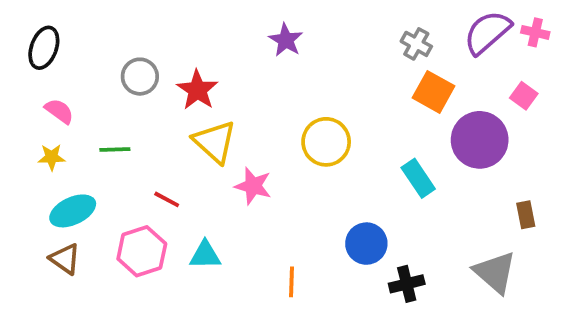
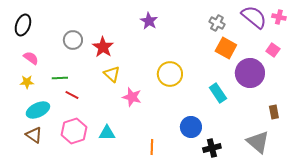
purple semicircle: (487, 32) -> (254, 17), turned 80
yellow triangle: (215, 142) -> (112, 74), size x0.7
red line: (167, 199) -> (72, 95), moved

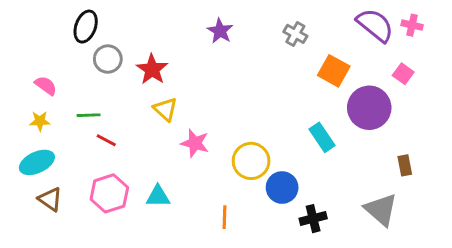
gray cross: (217, 23) -> (295, 34), moved
black ellipse: (23, 25) -> (86, 27), moved
yellow circle: (170, 74) -> (251, 161), moved
cyan ellipse: (38, 110) -> (37, 162), moved

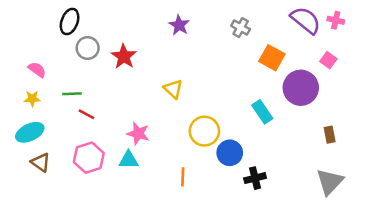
yellow triangle: (165, 109) -> (173, 89), moved
pink star: (195, 143) -> (138, 134), moved
gray triangle: (381, 210) -> (330, 182), moved, turned 32

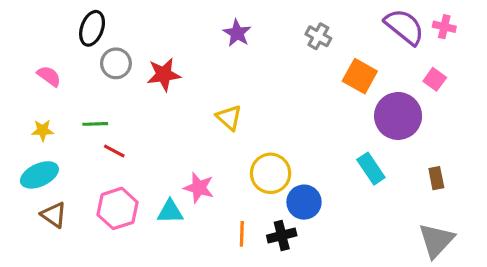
red star: (124, 56) -> (164, 75), turned 30
pink semicircle: (37, 70) -> (49, 76), moved
cyan rectangle: (262, 112) -> (371, 169), moved
pink star: (138, 134) -> (199, 188), moved
black cross: (255, 178) -> (282, 236), moved

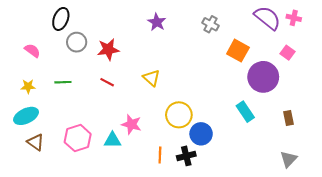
red line: (114, 151) -> (107, 82), moved
gray triangle: (436, 240) -> (289, 159), size x0.7

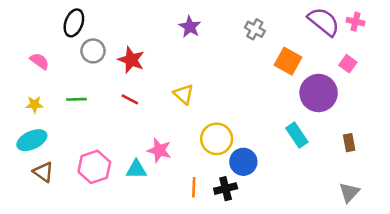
red star: (108, 49) -> (131, 60), turned 30

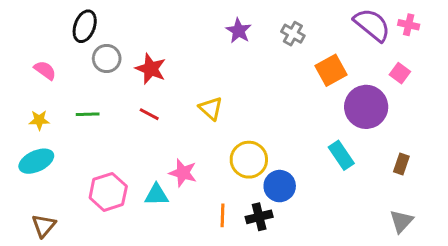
purple star: (190, 27) -> (239, 31), moved
orange square: (288, 61) -> (331, 70), turned 32
brown rectangle: (349, 143) -> (401, 164), turned 30
brown triangle: (43, 172) -> (44, 226), moved, turned 35

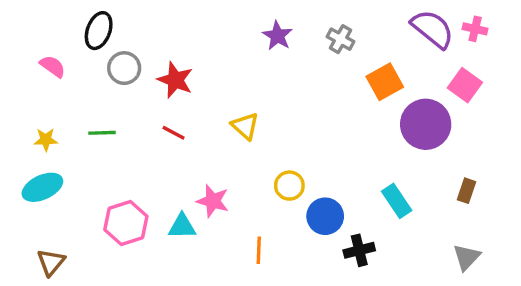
pink semicircle: (45, 70) -> (53, 66), moved
pink square: (400, 73) -> (465, 85), size x1.4
cyan rectangle: (341, 155) -> (397, 201), moved
yellow circle: (249, 160) -> (289, 186), size x0.7
black cross: (259, 217) -> (359, 250), moved

